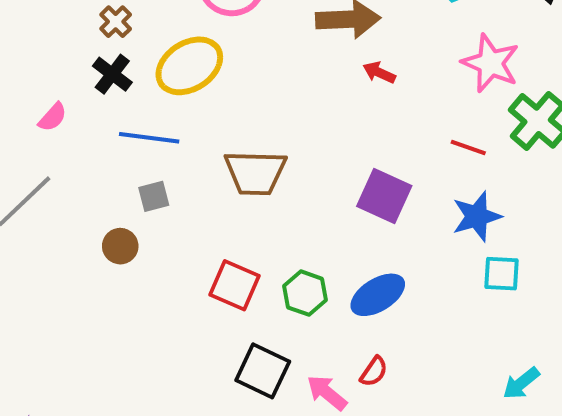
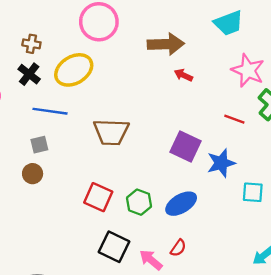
brown cross: (116, 22) -> (31, 44), turned -36
gray square: (154, 196) -> (39, 145), moved
blue star: (477, 216) -> (221, 163), moved

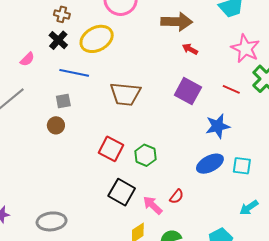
purple square: (185, 147) -> (188, 91), moved
cyan square: (253, 192) -> (242, 166), moved
blue ellipse: (181, 204) -> (210, 164), moved

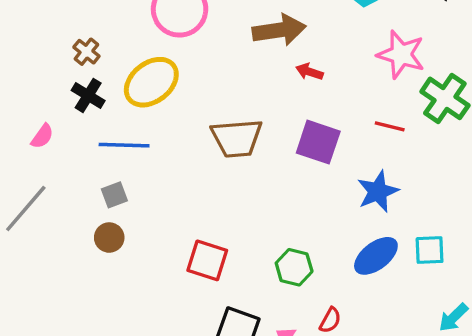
brown cross: (62, 14) -> (86, 52), turned 35
brown trapezoid: (125, 94) -> (237, 138), moved
green hexagon: (145, 155) -> (294, 267), moved

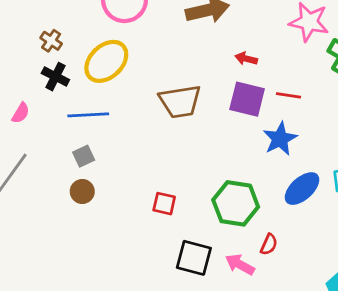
red arrow: (309, 72) -> (246, 59), moved
red line: (390, 126) -> (288, 95), moved
blue star: (378, 192) -> (280, 139), moved
red square: (207, 260) -> (164, 204), size x0.7
green hexagon: (294, 267) -> (236, 203), size x1.5

